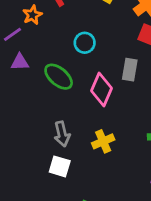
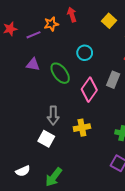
purple triangle: (20, 62) -> (33, 64), moved

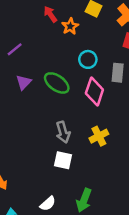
orange star: (51, 24) -> (70, 26), moved
cyan circle: (85, 53) -> (88, 59), moved
purple triangle: (33, 64) -> (24, 82), turned -40

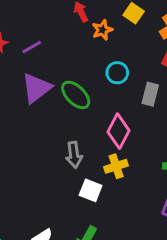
purple triangle: (24, 82) -> (36, 88), size x1.6
pink diamond: (94, 92) -> (119, 131), moved
white square: (63, 160) -> (91, 190), moved

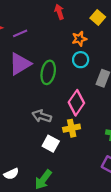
orange star: (102, 30) -> (79, 39), moved
green ellipse: (76, 95) -> (48, 72), turned 50
gray arrow: (74, 155) -> (42, 116), turned 108

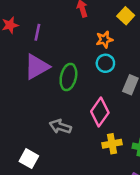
purple line: (20, 33) -> (37, 32), turned -56
yellow cross: (72, 128) -> (112, 144), moved
white square: (51, 144) -> (29, 159), moved

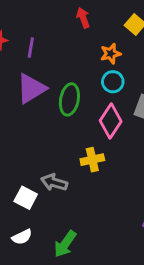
pink diamond: (100, 112) -> (111, 121), moved
gray arrow: (60, 127) -> (54, 182), moved
yellow cross: (112, 144) -> (92, 160), moved

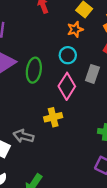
orange star: (111, 54) -> (75, 29), moved

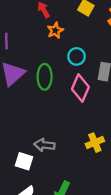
orange star: (75, 29) -> (55, 30), moved
yellow cross: (53, 117) -> (95, 143), moved

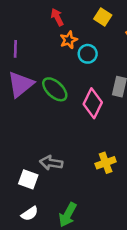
cyan circle: (77, 56) -> (88, 54), moved
green ellipse: (45, 77) -> (55, 89), turned -50

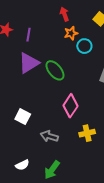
pink diamond: (93, 103) -> (71, 106), moved
gray arrow: (51, 163) -> (49, 136), moved
white square: (28, 179) -> (23, 117), moved

